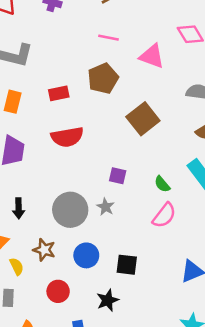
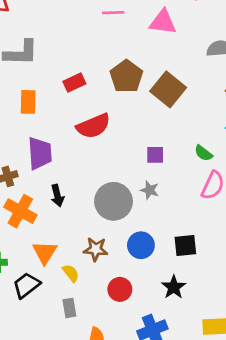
brown pentagon: (103, 78) -> (126, 76), moved
black arrow: (19, 208) -> (57, 196), moved

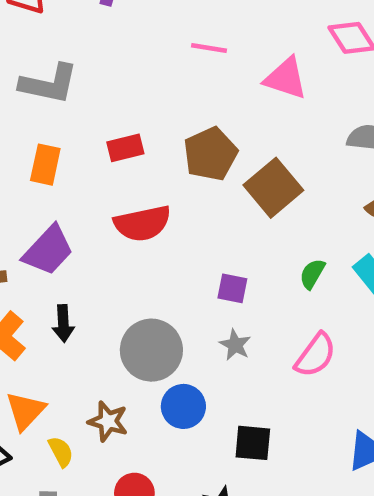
purple trapezoid: (40, 153) -> (48, 250), turned 36
green semicircle: (203, 153) -> (312, 274), moved, turned 72
gray star: (150, 190) -> (235, 345), moved
blue circle: (141, 245) -> (183, 406), moved

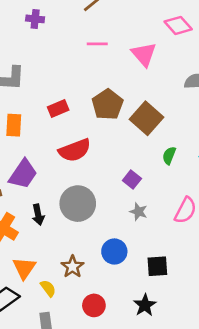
pink triangle: (286, 78) -> (144, 54), turned 40
green semicircle: (312, 274) -> (169, 156), moved
purple square: (232, 288) -> (132, 179), turned 36
gray circle: (151, 350) -> (78, 204), moved
brown star: (108, 421) -> (72, 267), turned 30

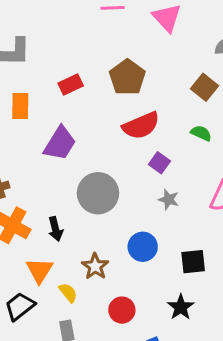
brown square: (146, 118) -> (204, 87), moved, size x0.7
red semicircle: (75, 150) -> (141, 126), moved
green semicircle: (169, 156) -> (201, 133), turned 96
purple trapezoid: (23, 174) -> (60, 143), moved
black arrow: (38, 215) -> (56, 229), moved

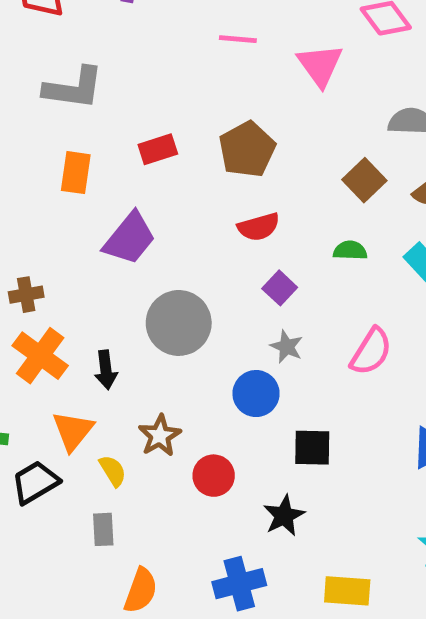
red semicircle: (141, 126) -> (259, 227), size x0.7
green semicircle: (201, 133) -> (350, 251), turned -30
blue circle: (143, 247) -> (256, 394), moved
red circle: (122, 310) -> (214, 476), moved

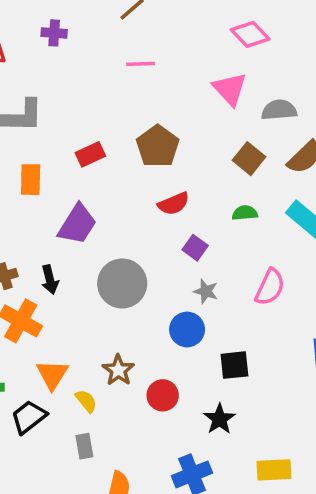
pink triangle: (320, 65) -> (230, 89), moved
black arrow: (106, 370) -> (50, 280), moved

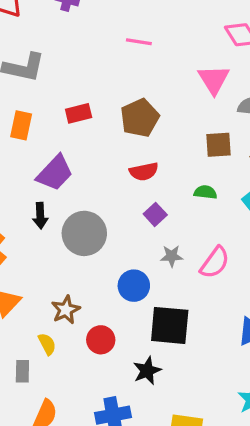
brown square: (249, 159) -> (219, 145), turned 36
black arrow: (50, 280) -> (40, 216), moved
gray star: (206, 291) -> (172, 256), moved, turned -30
black square: (234, 365) -> (170, 325), size x1.5
yellow semicircle: (86, 401) -> (47, 344), moved

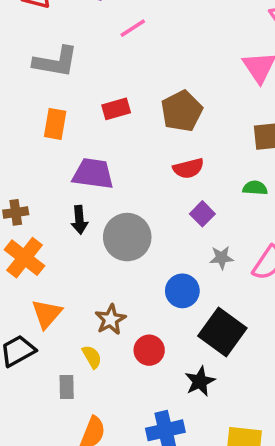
pink line: (139, 42) -> (133, 28), moved, turned -40
purple trapezoid: (55, 173) -> (93, 174), turned -123
black square: (170, 325) -> (222, 332), turned 33

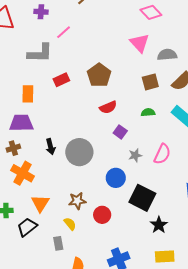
gray L-shape: (56, 62) -> (40, 53), moved
purple trapezoid: (93, 174) -> (21, 123), moved
brown star: (110, 319) -> (77, 201), turned 30
black star: (200, 381) -> (159, 225), moved

